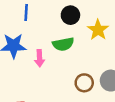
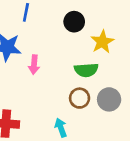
green semicircle: (63, 44) -> (86, 70), moved

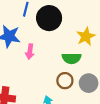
black circle: (74, 22) -> (49, 18), moved, size x1.5

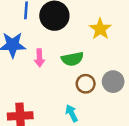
green semicircle: (72, 58) -> (72, 59), moved

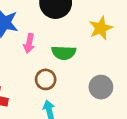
brown circle: (86, 84) -> (46, 79), moved

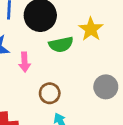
green semicircle: (64, 53) -> (61, 44), moved

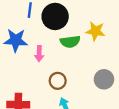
yellow star: (91, 29) -> (96, 31), turned -30

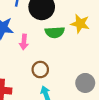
gray circle: (104, 79) -> (85, 83), moved

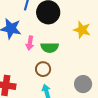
green semicircle: (55, 32) -> (50, 47), moved

